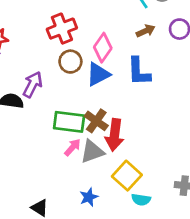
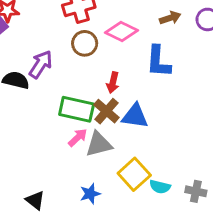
pink diamond: (103, 48) -> (121, 32), turned 76
blue triangle: (98, 74) -> (135, 116), moved, turned 30
red arrow: (115, 135) -> (113, 83), moved, size x0.6
cyan semicircle: (141, 200) -> (160, 187), moved

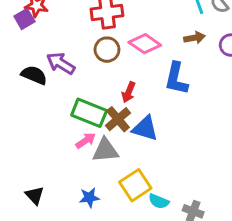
purple arrow: (41, 64) -> (61, 63), turned -100

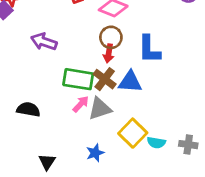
brown circle: (107, 50) -> (111, 37), moved
black semicircle: (34, 75) -> (28, 109), moved
blue L-shape: (176, 79) -> (149, 49), moved
black triangle: (35, 195) -> (47, 162), turned 30

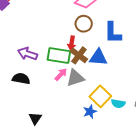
purple arrow: (44, 42) -> (28, 54), moved
red arrow: (109, 53) -> (72, 43), moved
blue star: (95, 153) -> (90, 112), moved

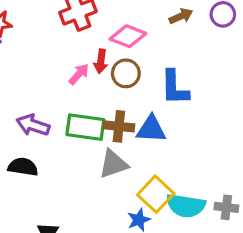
red arrow: (72, 43) -> (101, 61), moved
brown cross: (79, 55) -> (119, 126), turned -30
pink arrow: (61, 74) -> (79, 74), moved
cyan semicircle: (118, 104) -> (186, 206), size x1.6

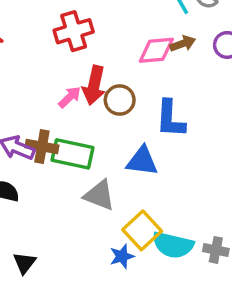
pink diamond: (128, 36) -> (156, 50), moved, turned -30
red arrow: (101, 61) -> (94, 85), size x1.5
brown cross: (119, 126) -> (42, 146), moved
gray triangle: (113, 164) -> (99, 195), turned 36

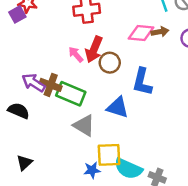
pink arrow: (70, 97) -> (76, 54), turned -98
yellow square: (142, 230) -> (109, 155), turned 30

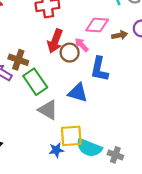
brown arrow: (160, 32) -> (120, 35), moved
pink arrow: (76, 54) -> (82, 45), moved
brown cross: (51, 85) -> (18, 60), moved
green rectangle: (71, 94) -> (35, 82), turned 35

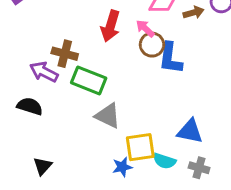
brown circle: (70, 53) -> (152, 45), moved
green rectangle: (35, 82) -> (89, 80), turned -30
blue triangle: (78, 93) -> (190, 131), moved
cyan semicircle: (89, 148) -> (164, 161), size x0.7

